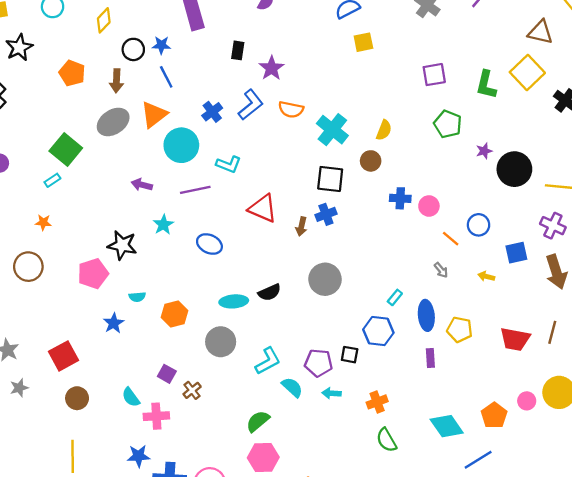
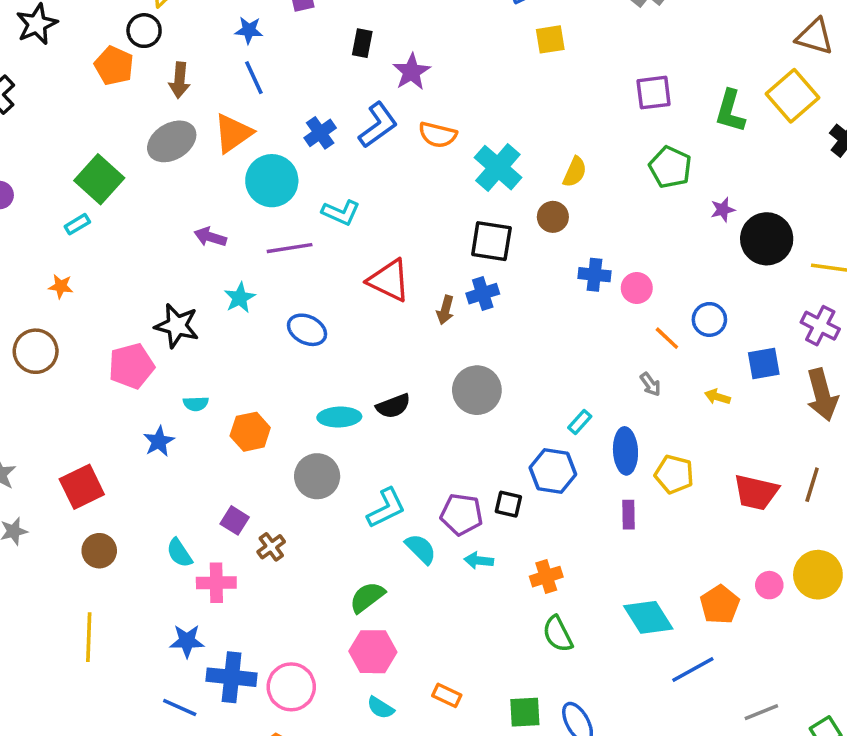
black circle: (133, 49) -> (144, 31), moved

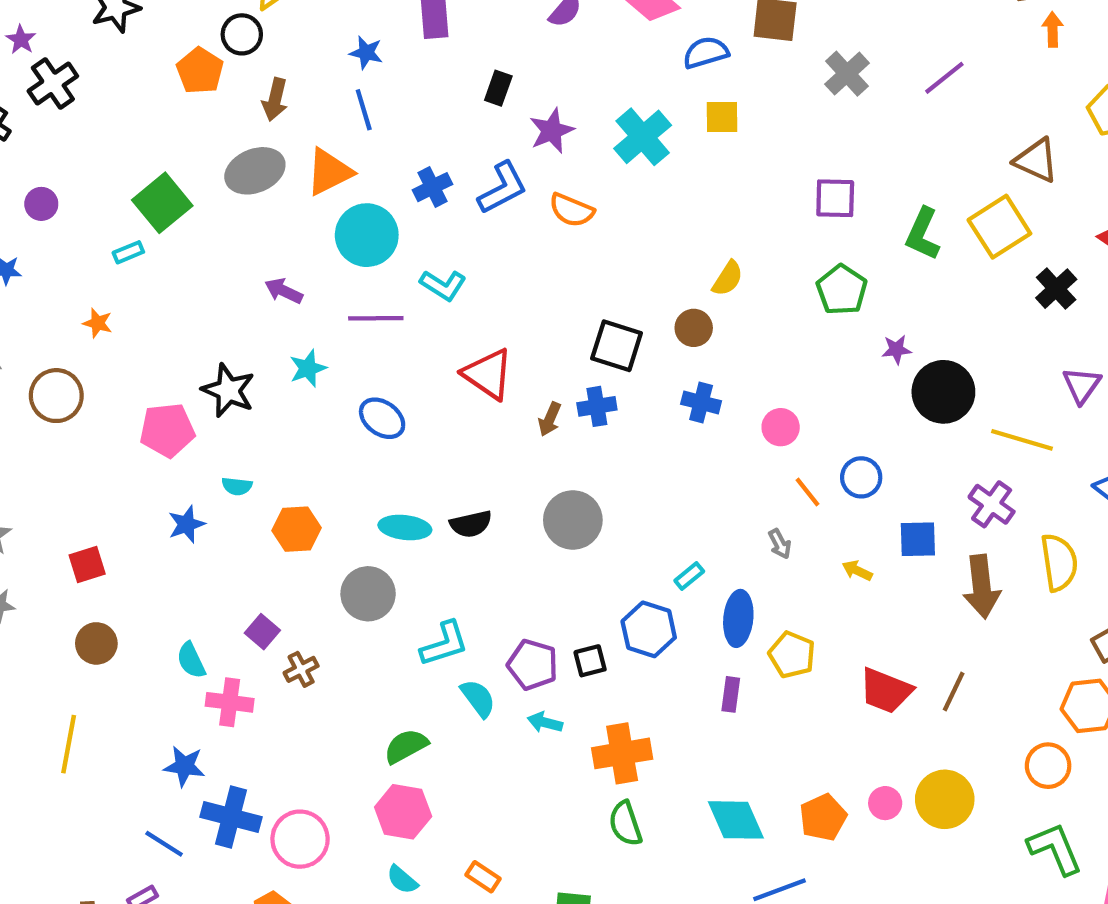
cyan cross: (498, 168) -> (643, 137), moved
blue cross: (594, 275) -> (701, 402), moved
red square: (82, 487) -> (87, 565), size x0.7
black square: (508, 504) -> (590, 661), turned -36
orange cross: (546, 577) -> (622, 753), size x1.5

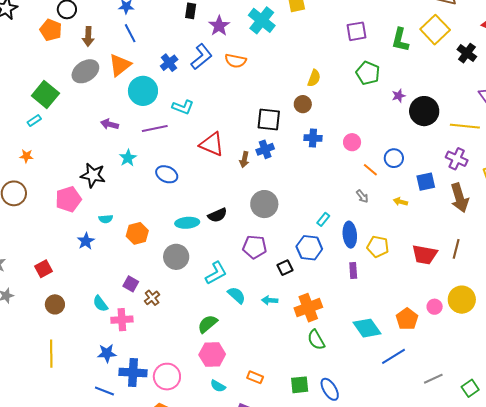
purple pentagon: (533, 665) -> (255, 247), moved

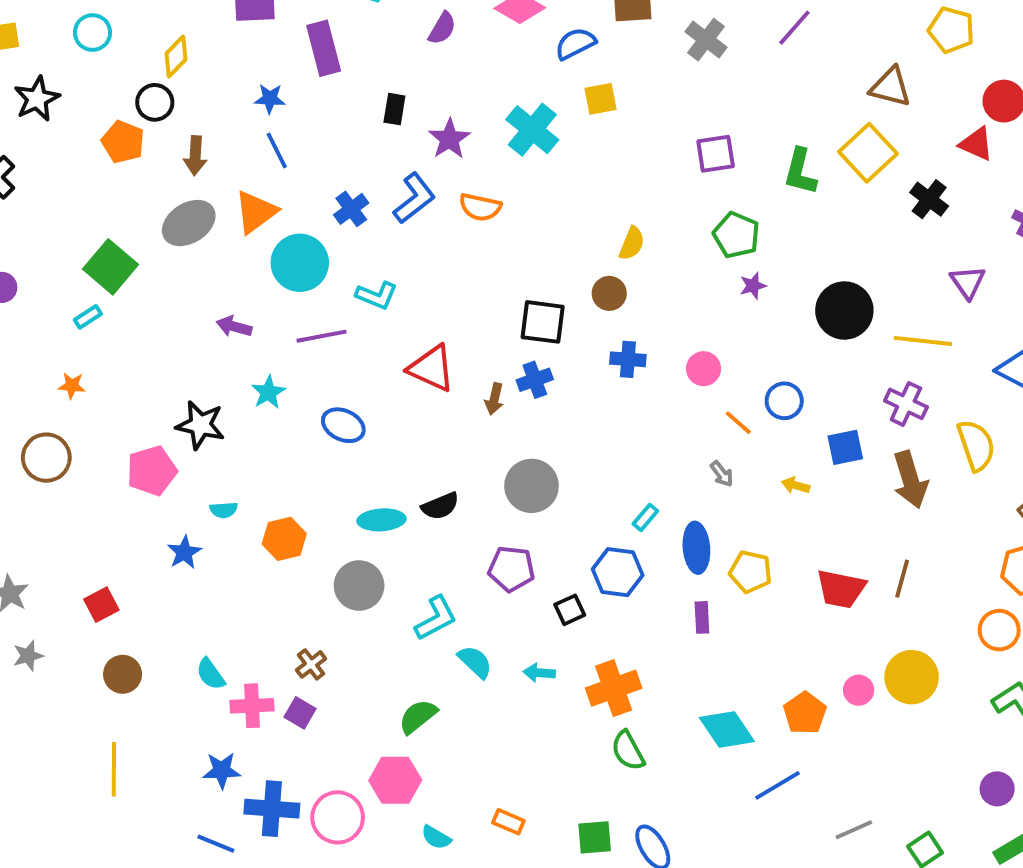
purple star: (399, 96) -> (753, 286), moved
purple square: (131, 284) -> (300, 713), moved
pink hexagon: (212, 355) -> (395, 780), moved

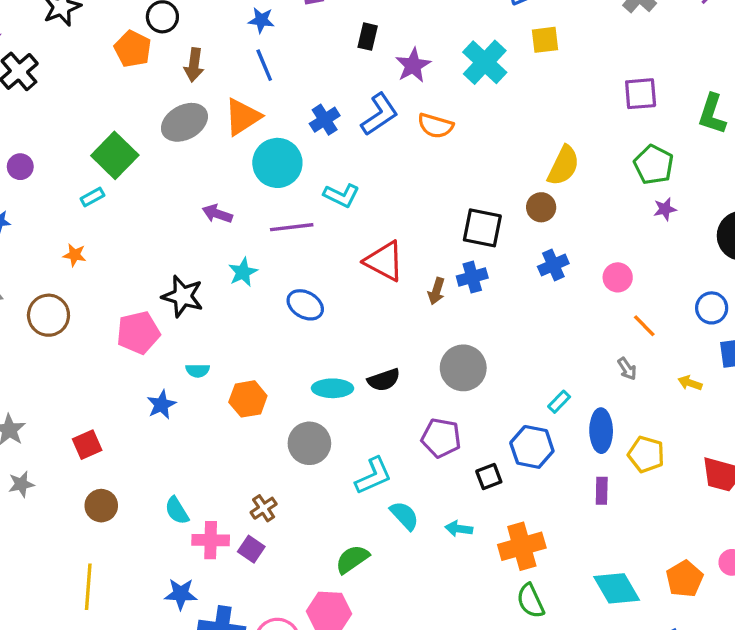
yellow semicircle: (632, 243) -> (563, 166), size x1.4
blue cross: (628, 359) -> (553, 265), turned -32
blue circle: (784, 401) -> (712, 308), moved

